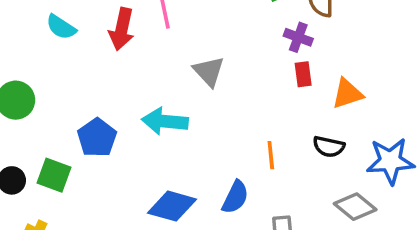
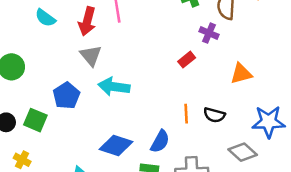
gray triangle: (209, 71) -> (91, 56), moved
red rectangle: (303, 74) -> (187, 60), moved, turned 56
black semicircle: (329, 147) -> (214, 115), moved

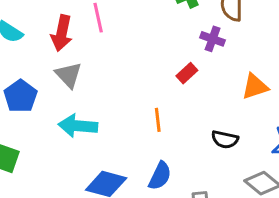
cyan arrow: (114, 87) -> (78, 126), moved
blue pentagon: (66, 96) -> (20, 96), moved
orange line: (186, 114) -> (158, 120), moved

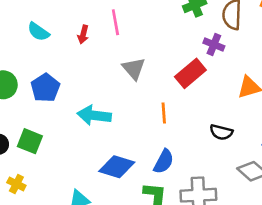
red arrow: (62, 33) -> (83, 34), size x0.6
red rectangle: (187, 73) -> (190, 73), size x1.6
gray triangle: (69, 75) -> (134, 69), moved

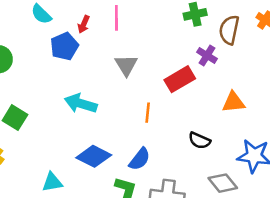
blue pentagon: (45, 88) -> (64, 46), moved

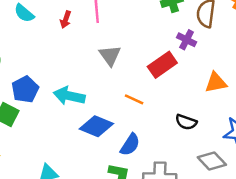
blue pentagon: (64, 46) -> (25, 89), moved
orange line: (148, 113) -> (134, 99), turned -66
blue diamond: (94, 156) -> (96, 126), moved

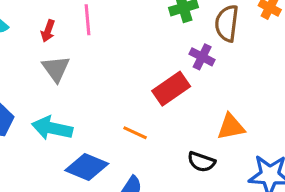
gray triangle: (110, 55) -> (56, 69), moved
orange triangle: (216, 83) -> (231, 127), moved

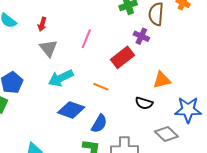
pink line: (87, 20) -> (86, 39), moved, turned 30
cyan arrow: (52, 128) -> (61, 78), moved, turned -35

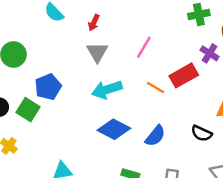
orange line: (101, 87) -> (156, 87), moved
blue semicircle: (99, 124) -> (155, 136), moved

